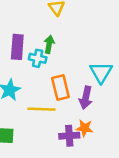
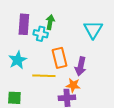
cyan triangle: (101, 72) -> (93, 30), moved
orange star: (85, 128) -> (73, 85), moved

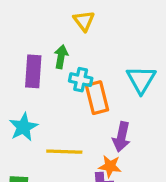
green arrow: (50, 22) -> (61, 57), moved
cyan cross: (41, 34) -> (81, 80), moved
orange rectangle: (60, 58) -> (97, 98), moved

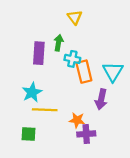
cyan triangle: (141, 80) -> (113, 72), moved
yellow line: (64, 152) -> (45, 110), moved
orange star: (110, 166) -> (77, 120), moved

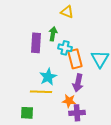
yellow triangle: (75, 17) -> (67, 12), turned -32
cyan star: (32, 92) -> (48, 77), moved
purple arrow: (101, 99) -> (78, 83), moved

